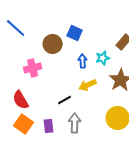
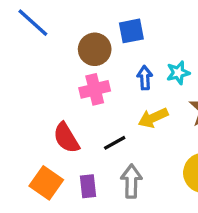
blue square: (75, 33) -> (131, 31), turned -35
pink cross: (33, 68) -> (95, 89), moved
red semicircle: (21, 100) -> (66, 138), moved

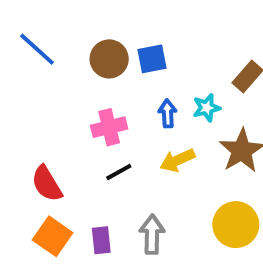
brown circle: (95, 49) -> (109, 59), moved
red semicircle: (66, 138) -> (47, 184), moved
black line: (115, 143) -> (119, 172), moved

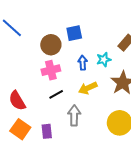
brown circle: (109, 59) -> (51, 45), moved
gray arrow: (152, 234) -> (74, 115), moved

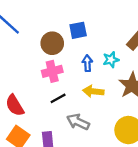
yellow arrow: (88, 88) -> (93, 91), turned 30
gray arrow: (74, 115) -> (78, 122), turned -66

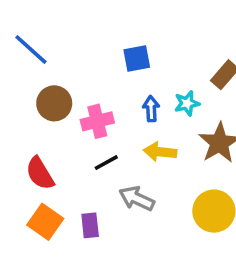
brown circle: (52, 43) -> (54, 103), moved

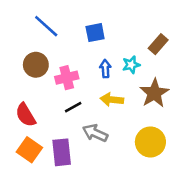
blue line: (31, 50) -> (46, 26), moved
purple rectangle: (90, 225) -> (62, 152), size x1.5

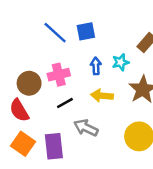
blue line: (46, 26) -> (55, 33), moved
brown circle: (36, 65) -> (29, 83), moved

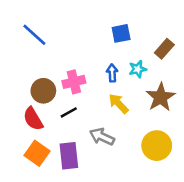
blue square: (86, 31) -> (121, 33), moved
blue line: (55, 33) -> (34, 35), moved
yellow arrow: (102, 96) -> (118, 104), turned 40
black line: (65, 103) -> (69, 112), moved

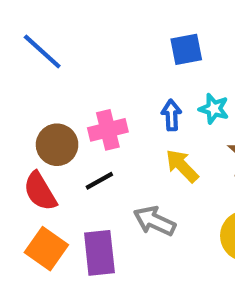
cyan star: (138, 69) -> (214, 109), turned 30

